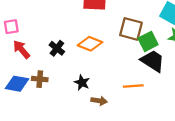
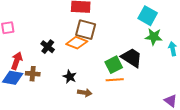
brown square: (131, 29) -> (86, 30), moved
green square: (148, 41) -> (114, 65), moved
red arrow: (22, 49) -> (17, 61), moved, turned 60

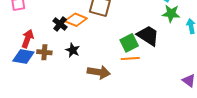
orange diamond: (77, 43) -> (76, 20), moved
black star: (70, 77) -> (73, 50), moved
brown arrow: (85, 93) -> (99, 72), size x1.5

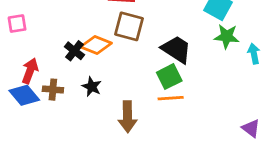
black trapezoid: (148, 36) -> (176, 49), moved
blue diamond: (23, 56) -> (24, 95), turned 40
brown arrow: (99, 72) -> (128, 117), turned 80

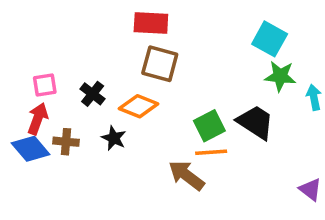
pink square: (17, 24) -> (45, 85), moved
orange diamond: (96, 45) -> (139, 106), moved
black trapezoid: (176, 49) -> (255, 122), moved
brown arrow: (128, 117) -> (186, 175), moved, turned 128

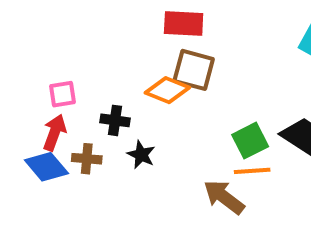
black cross: (93, 94) -> (115, 120), moved, turned -30
orange diamond: (139, 106) -> (167, 90), moved

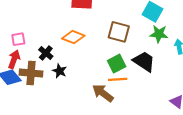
brown square: (194, 70) -> (119, 32), moved
black cross: (115, 120) -> (46, 53), turned 32
brown cross: (87, 159) -> (31, 73), size x1.5

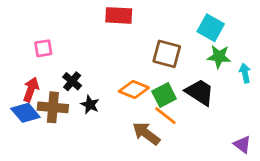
orange diamond: (73, 37) -> (134, 90), moved
pink square: (18, 39) -> (43, 48), moved
orange line: (118, 79) -> (165, 116), turned 42

